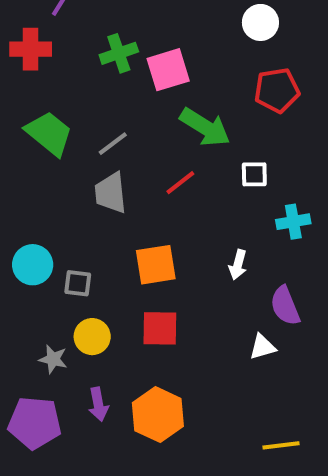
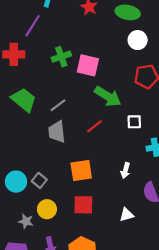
pink square: (168, 70) -> (88, 65), turned 30
cyan circle: (33, 265) -> (16, 182), moved
gray square: (78, 283) -> (39, 180), turned 32
white triangle: (263, 347) -> (127, 215), moved

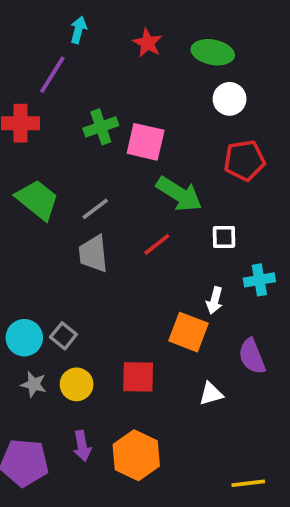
orange square: (81, 170) -> (188, 332), moved, turned 30
white arrow: (125, 170) -> (215, 300), moved
gray star: (26, 221) -> (34, 384), moved

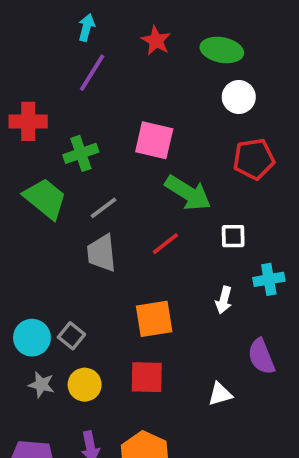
purple line: (52, 75) -> (92, 73), moved
green cross: (101, 127) -> (81, 153), moved
orange square: (188, 332) -> (154, 319), moved, turned -30

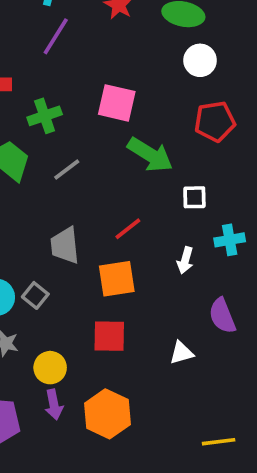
red line: (165, 244) -> (128, 229), moved
gray trapezoid: (102, 253) -> (65, 245), moved
yellow circle: (85, 385) -> (50, 368), moved

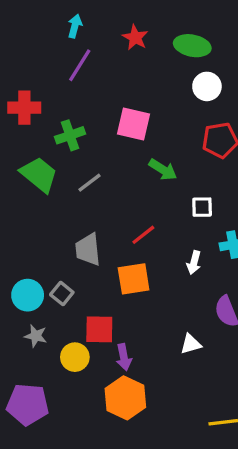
green arrow: (150, 155) -> (163, 170), size x0.7
red square: (109, 336) -> (99, 329), moved
purple arrow: (54, 405) -> (124, 357), moved

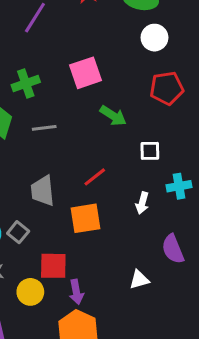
pink square: (134, 124) -> (86, 73), turned -32
gray line: (90, 183) -> (44, 128), turned 30

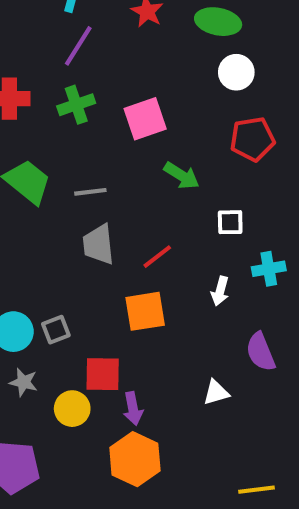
green cross: (26, 84) -> (76, 105), moved
gray trapezoid: (43, 191) -> (99, 244), moved
gray square: (18, 232) -> (56, 330), turned 30

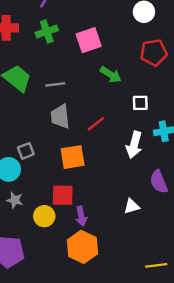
white arrow: (220, 291) -> (134, 145), size x1.5
orange square: (145, 311) -> (73, 157), moved
gray square: (56, 330) -> (26, 151), moved

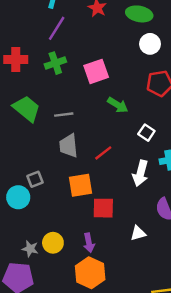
white square: (140, 103) -> (146, 133), turned 35
red square: (63, 195) -> (103, 208), moved
gray star: (15, 200) -> (30, 249), moved

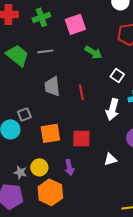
gray line: (64, 115) -> (45, 51), moved
red line: (103, 153) -> (81, 92), turned -63
orange square: (81, 185) -> (50, 133), moved
orange hexagon: (90, 273) -> (50, 192), moved

